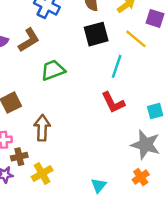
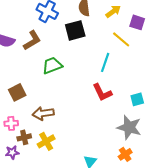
black square: (96, 34) -> (75, 30), moved
brown arrow: (42, 128) -> (43, 113), turned -100
yellow cross: (42, 173) -> (46, 141), moved

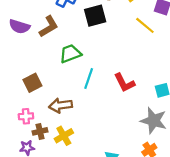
cyan line: (105, 62) -> (89, 78), moved

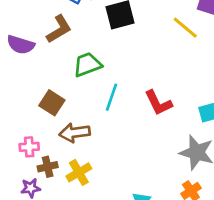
purple semicircle: (19, 27) -> (21, 45), moved
brown square: (32, 83) -> (52, 103), moved, turned -30

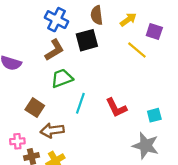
brown L-shape: (59, 29) -> (54, 50), moved

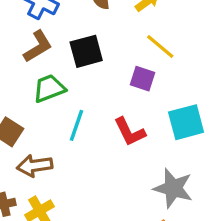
purple square: (154, 32) -> (143, 79), moved
black square: (87, 40) -> (86, 51), moved
cyan square: (154, 115) -> (186, 122), moved, size x1.6

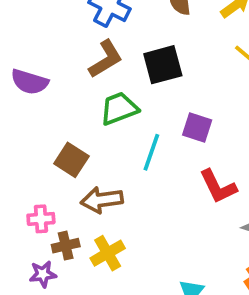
purple square: (143, 79) -> (197, 128), moved
red L-shape: (130, 132) -> (218, 187), moved

